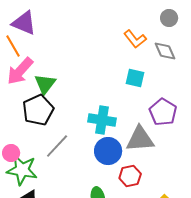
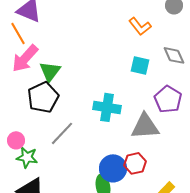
gray diamond: (165, 51) -> (174, 55), moved
blue circle: (108, 151) -> (113, 168), moved
green star: (22, 170) -> (27, 157), size x0.7

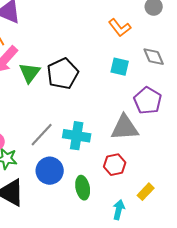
black pentagon: (43, 97) -> (63, 74), moved
cyan cross: (107, 107) -> (77, 136), moved
blue circle: (113, 168) -> (50, 171), moved

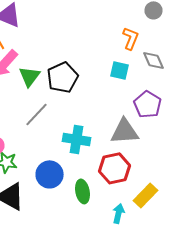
orange L-shape: (120, 28) -> (130, 38), moved, turned -120
gray line: (42, 135) -> (36, 114), moved
red hexagon: (115, 165) -> (114, 168), size x1.4
yellow rectangle: (146, 192) -> (146, 195), size x1.4

